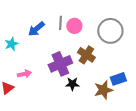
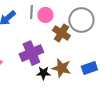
brown cross: (86, 55) -> (61, 33), moved
brown star: (103, 90) -> (61, 68), moved, turned 30

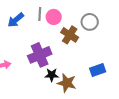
gray circle: (81, 20) -> (90, 22), size x0.7
brown star: (61, 68) -> (67, 83), moved

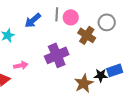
black star: (52, 75) -> (101, 75), moved
brown star: (67, 83) -> (84, 83), turned 30

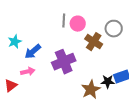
blue arrow: (33, 20) -> (33, 52), moved

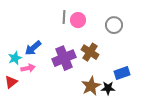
cyan star: (15, 42) -> (15, 58), moved
brown cross: (94, 42) -> (90, 52), moved
black star: (108, 82) -> (108, 88), moved

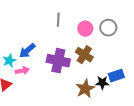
pink circle: (78, 20) -> (85, 29), moved
purple cross: (64, 58) -> (58, 61), turned 35
black star: (108, 88) -> (102, 83), moved

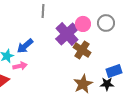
gray line: (58, 20) -> (43, 11), moved
purple cross: (58, 61) -> (67, 34), moved, turned 35
black star: (102, 83) -> (107, 84), moved

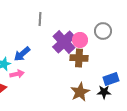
pink circle: (83, 24) -> (80, 40), moved
brown cross: (82, 50) -> (79, 58), turned -30

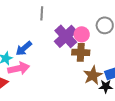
pink arrow: (17, 74) -> (19, 68), size x1.5
brown star: (80, 92) -> (93, 75), moved

